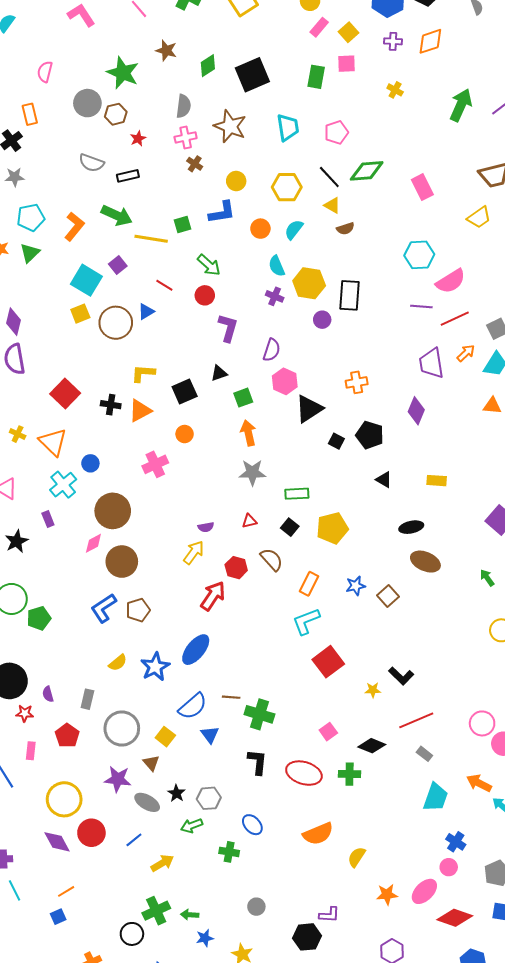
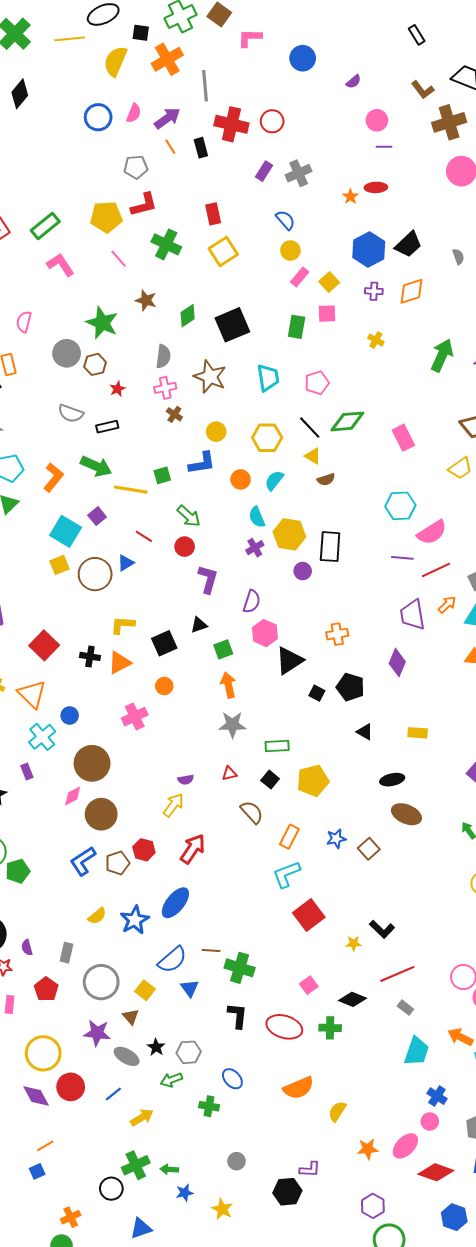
purple cross: (275, 296) -> (255, 548), turned 36
red hexagon: (236, 568) -> (144, 850), moved

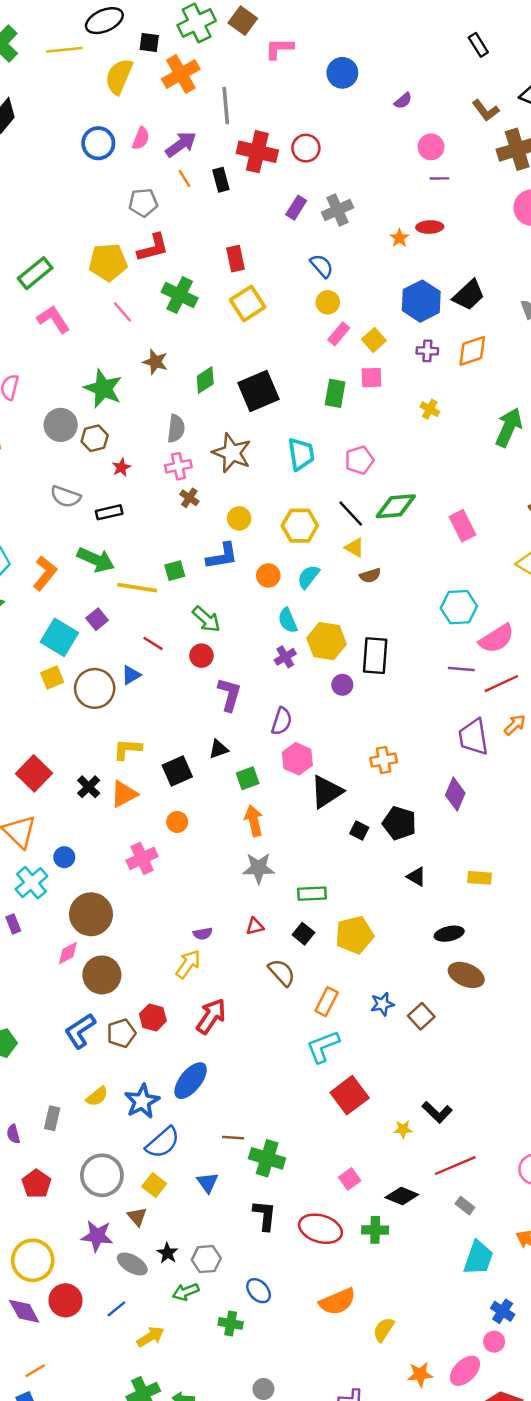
black cross: (90, 656) -> (89, 787), turned 36
gray rectangle: (67, 953) -> (52, 1118), moved
blue semicircle: (172, 960) -> (163, 1143), moved

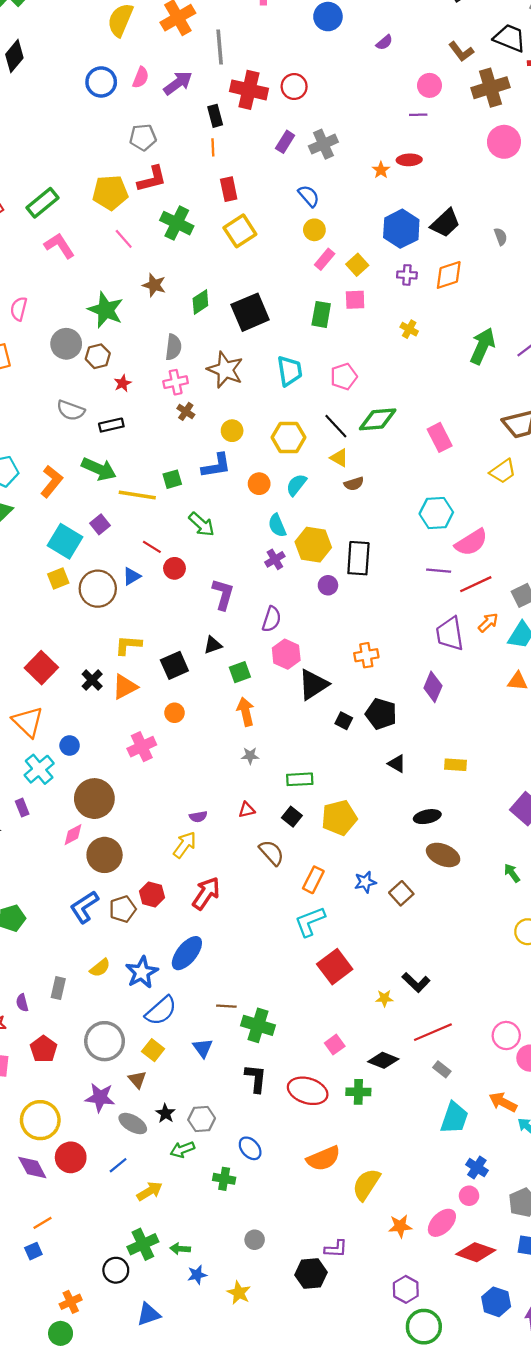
pink circle: (431, 147) -> (430, 85), moved
orange line: (184, 178) -> (213, 147), moved, turned 30
red circle: (201, 656) -> (174, 568), moved
gray star: (259, 868) -> (250, 756), size x0.6
yellow semicircle: (384, 1330) -> (366, 1184), size x1.4

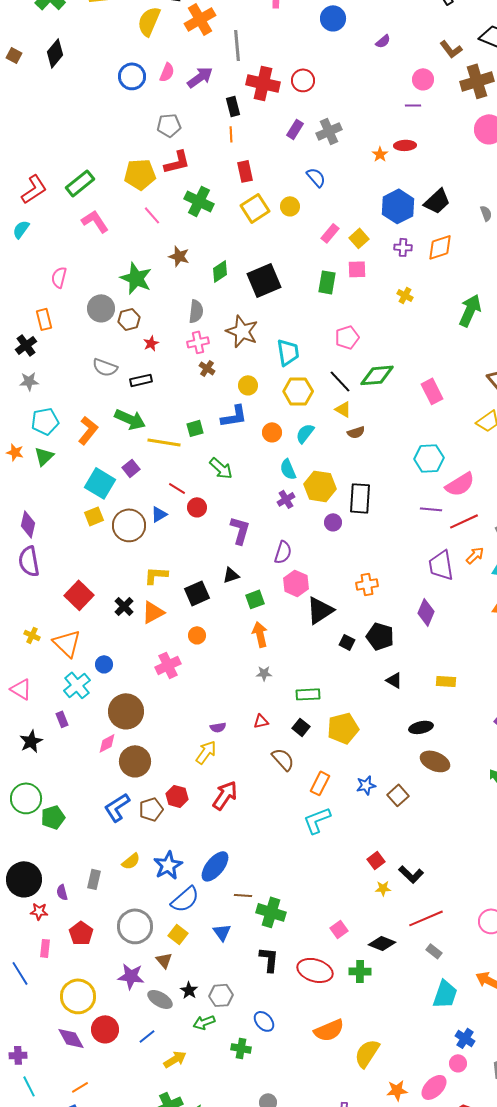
yellow circle: (314, 230) -> (290, 206), moved
cyan trapezoid: (290, 371) -> (288, 352), moved
blue ellipse: (187, 953) -> (215, 866), moved
red square: (335, 967) -> (376, 860), moved, size x0.6

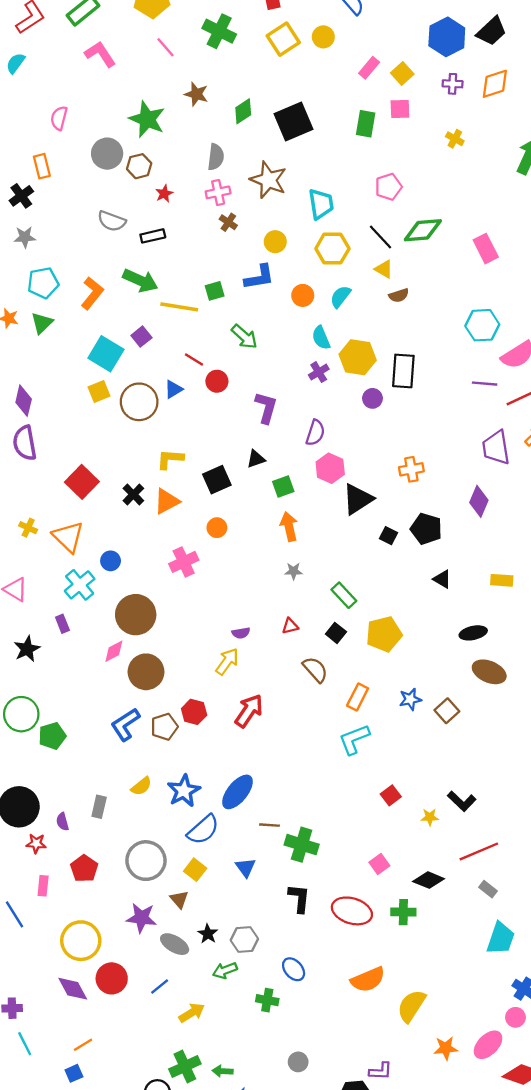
green rectangle: (308, 694) -> (344, 595), turned 50
red square: (376, 860) -> (391, 795), moved

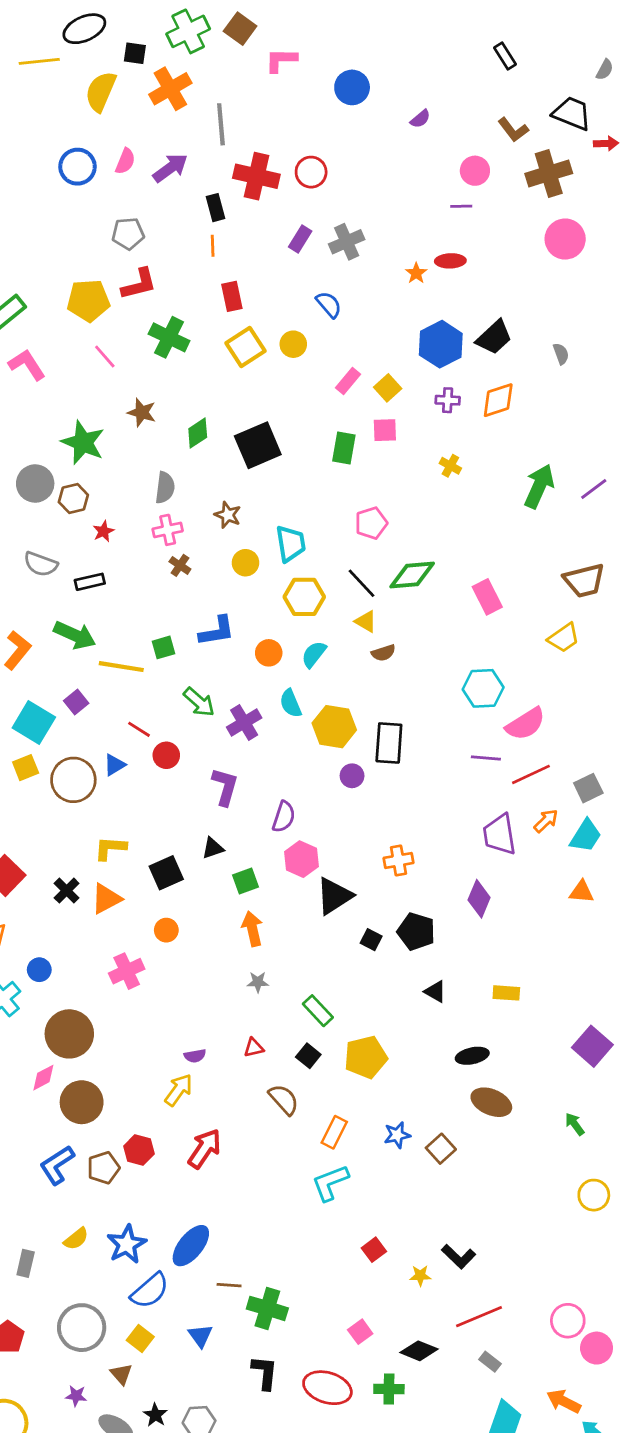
brown star: (268, 180) -> (228, 515), size x0.6
yellow circle: (275, 242) -> (245, 563), moved
purple cross: (319, 372) -> (244, 723), moved, size x1.4
purple star: (141, 918) -> (76, 1396), size x0.6

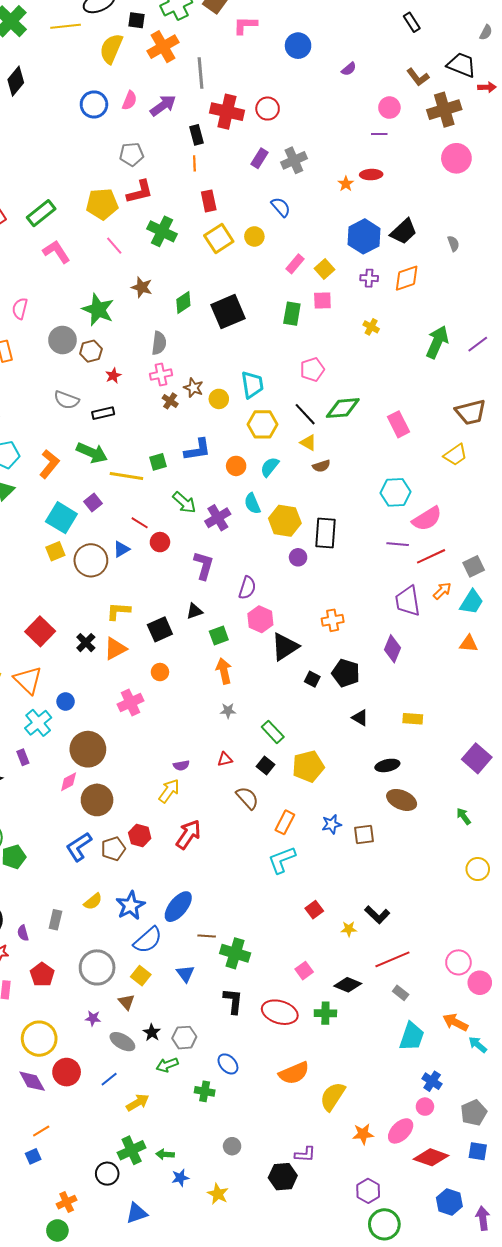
brown star: (228, 515) -> (193, 388), moved
brown square: (441, 1149) -> (364, 834), turned 35

